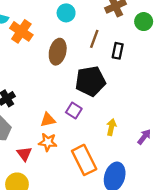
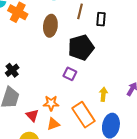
orange triangle: (48, 120) -> (53, 124), moved
yellow arrow: (111, 127) -> (103, 94), moved

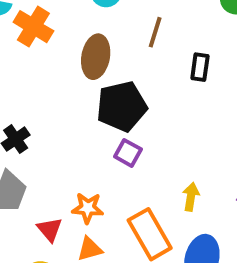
black rectangle: (101, 19) -> (200, 67), moved
black pentagon: (81, 47) -> (122, 106), moved

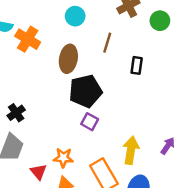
yellow arrow: (191, 197) -> (131, 150), size x1.5

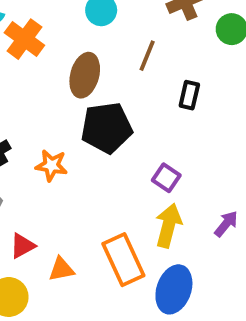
purple square: (90, 122) -> (166, 178), moved
orange star: (63, 158) -> (51, 165), moved
red triangle: (38, 172) -> (22, 246), turned 36

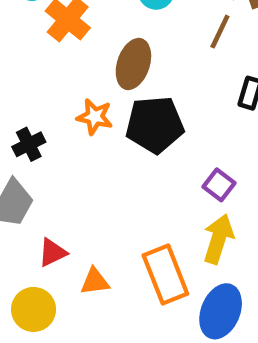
brown line: (147, 56) -> (220, 32), moved
orange star: (51, 165) -> (95, 117), moved

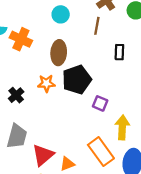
black cross: (29, 144) -> (16, 95), moved
purple square: (219, 185) -> (100, 103), moved
red triangle: (52, 253) -> (43, 155), size x1.5

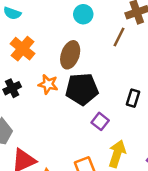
orange cross: (21, 39) -> (23, 49), moved
black rectangle: (119, 52) -> (133, 98), moved

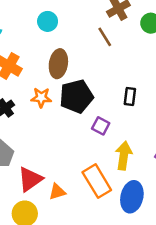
cyan circle: (83, 14) -> (48, 21), moved
brown line: (119, 37) -> (105, 37), turned -48

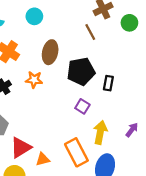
cyan circle: (48, 21) -> (34, 16), moved
black pentagon: (76, 96) -> (81, 71), moved

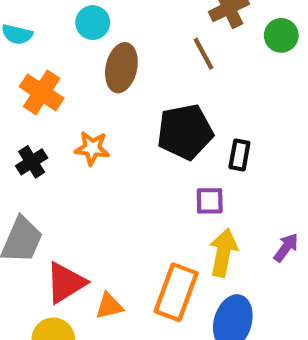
brown ellipse: (50, 52) -> (121, 68), moved
purple square: (82, 106) -> (210, 201), moved, turned -32
orange rectangle: (76, 152) -> (176, 292), turned 48

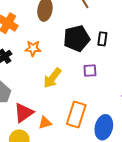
black rectangle: (239, 155) -> (102, 39), moved
yellow arrow: (223, 253) -> (52, 78), moved, turned -150

